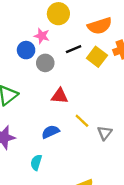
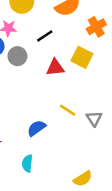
yellow square: (97, 57) -> (82, 57), moved
red triangle: (60, 96) -> (55, 68), moved

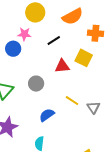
orange cross: (96, 27) -> (95, 33), turned 35
gray circle: (17, 56) -> (36, 84), moved

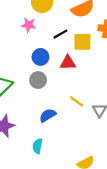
blue circle: (13, 49) -> (40, 57), moved
yellow square: (84, 58) -> (82, 42), moved, turned -30

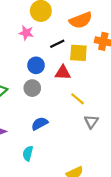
yellow line: (76, 101) -> (77, 99), moved

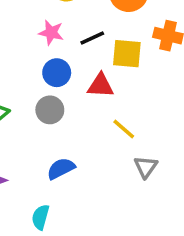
pink star: (26, 33) -> (51, 33), moved

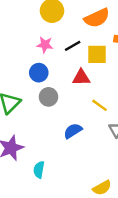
blue circle: (57, 73) -> (39, 73), moved
blue semicircle: (61, 168) -> (73, 131), moved
cyan semicircle: (40, 217) -> (39, 170), moved

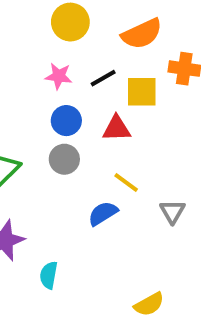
blue circle: (39, 73) -> (66, 121), moved
yellow line: (99, 105) -> (126, 183), moved

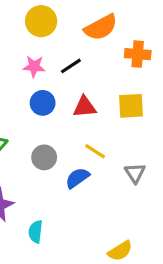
yellow square: (142, 92) -> (131, 106), moved
gray circle: (64, 159) -> (44, 157), moved

